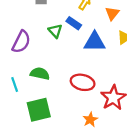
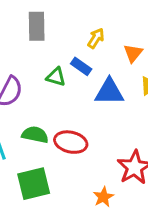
green triangle: (55, 31) -> (56, 77), turned -32
red ellipse: (83, 82) -> (71, 142), moved

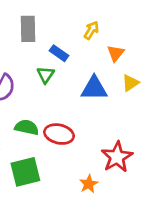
yellow arrow: (96, 38) -> (91, 30), moved
blue rectangle: (81, 66) -> (59, 53), moved
green triangle: (56, 77) -> (46, 75), turned 48

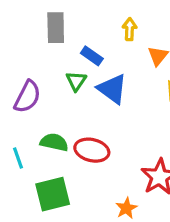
yellow arrow: (91, 30) -> (130, 29), turned -30
blue triangle: (94, 88) -> (112, 89), moved, turned 36

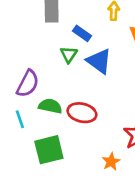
purple semicircle: (27, 97) -> (28, 84), moved

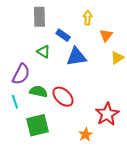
green triangle: (69, 55) -> (44, 52), moved, turned -32
blue triangle: (99, 61) -> (76, 57), turned -45
red ellipse: (82, 113) -> (63, 97), turned 30

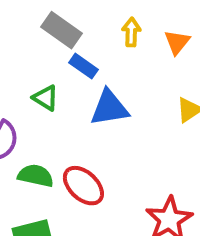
gray rectangle: (39, 17) -> (62, 30), moved, turned -54
orange triangle: (106, 35) -> (177, 42), moved

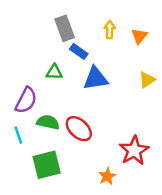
gray rectangle: (62, 30) -> (65, 28), turned 35
green triangle: (46, 98) -> (54, 72), turned -30

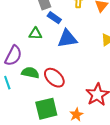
green square: (47, 165) -> (46, 109), moved

